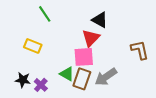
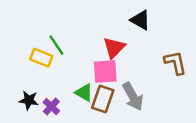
green line: (45, 14) -> (56, 45), moved
black triangle: (100, 20) -> (140, 20), moved
gray arrow: (106, 77) -> (133, 96), turned -85

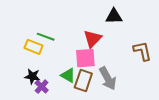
black triangle: (140, 20) -> (114, 16), turned -30
green line: (56, 45) -> (46, 37), turned -36
black star: (29, 100) -> (32, 76), moved

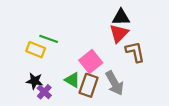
red triangle: (93, 39) -> (119, 33), moved
brown L-shape: (142, 51) -> (135, 52), moved
pink square: (85, 58) -> (91, 62), turned -35

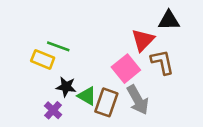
black triangle: (121, 17) -> (169, 20), moved
pink square: (91, 62) -> (126, 69), moved
black star: (35, 81) -> (66, 87), moved

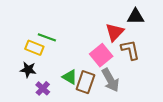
black star: (66, 87) -> (28, 70), moved

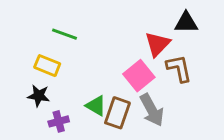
green line: (47, 37) -> (64, 34), moved
purple cross: (43, 88) -> (59, 121), turned 32

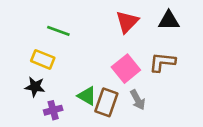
red triangle: (158, 44) -> (127, 22), moved
brown L-shape: (179, 68) -> (162, 62), turned -72
gray arrow: (152, 110) -> (138, 100), size x0.7

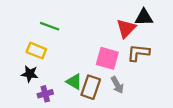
red triangle: (127, 22) -> (126, 28), moved
pink square: (126, 69) -> (107, 58), turned -35

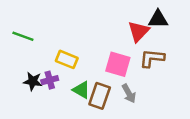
green line: (50, 26) -> (23, 36), moved
yellow rectangle: (36, 51) -> (67, 59), moved
purple cross: (45, 94) -> (50, 80), moved

